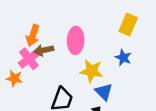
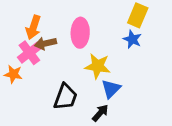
blue star: (123, 58) -> (132, 39), moved
blue triangle: (104, 92) -> (111, 89), turned 30

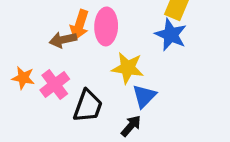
orange arrow: (33, 27) -> (80, 25), moved
blue star: (132, 39) -> (171, 35), size x1.4
pink cross: (29, 53) -> (55, 84), moved

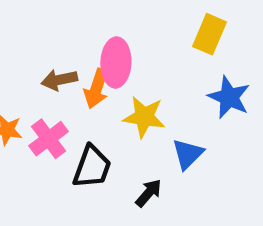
orange arrow: (80, 25) -> (96, 89), moved
blue star: (171, 35) -> (229, 97), moved
blue triangle: (144, 96) -> (188, 154), moved

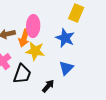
blue star: (229, 97) -> (65, 38), moved
yellow star: (144, 117) -> (35, 51), moved

